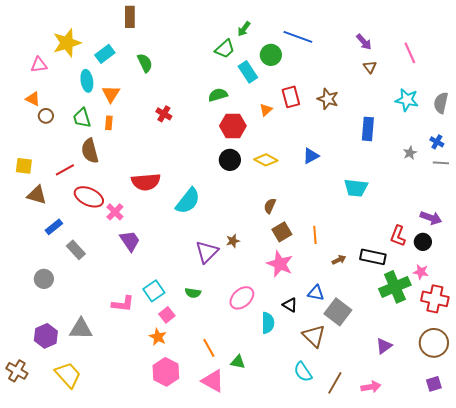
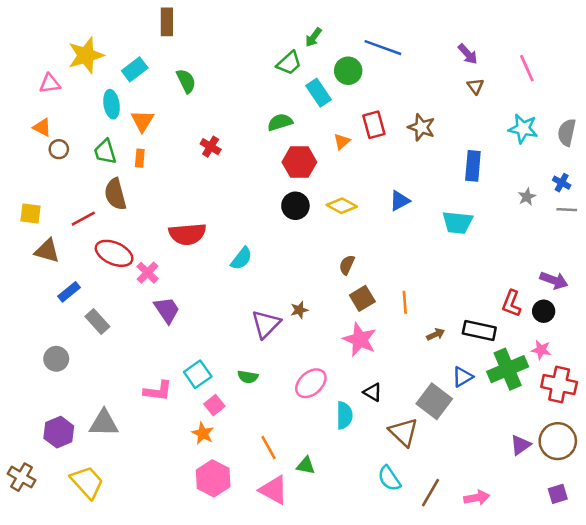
cyan trapezoid: (356, 188) -> (457, 222), moved
cyan semicircle: (188, 201) -> (241, 258), size x0.7
blue triangle: (316, 293) -> (463, 377), moved, turned -42
purple triangle: (384, 346) -> (520, 445), moved

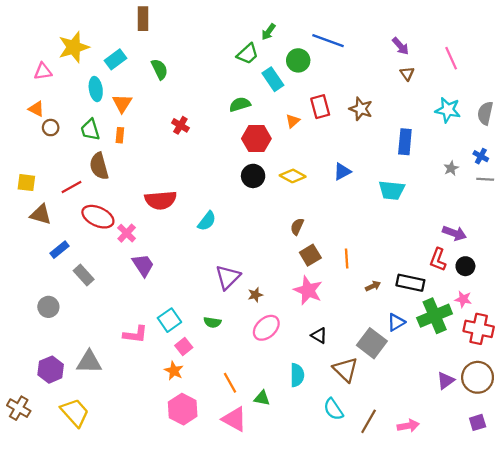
purple arrow: (554, 280) -> (454, 233), moved
brown star: (299, 310) -> (255, 295), moved
cyan semicircle: (344, 415) -> (297, 375), moved

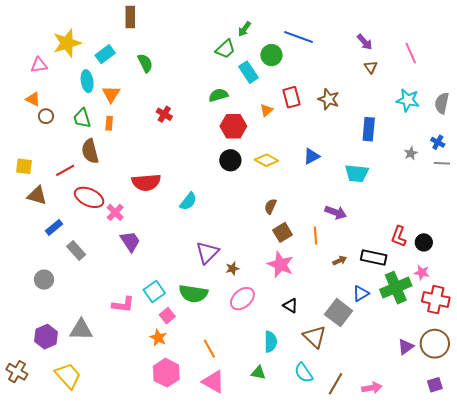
purple arrow: (454, 233) -> (336, 212), moved
green semicircle: (212, 322) -> (193, 294), size x1.8
green triangle: (262, 398) -> (258, 373), moved

